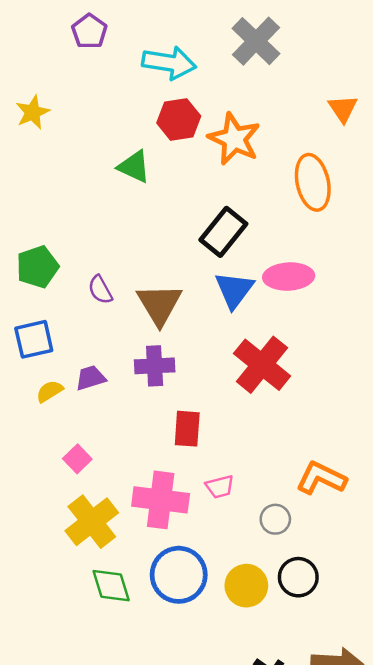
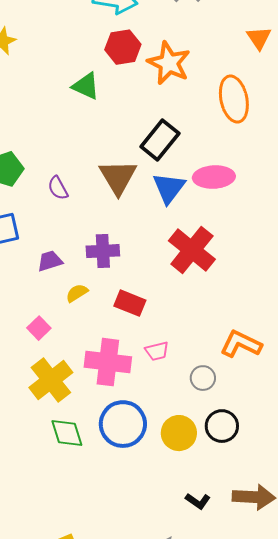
brown triangle: (159, 304) -> (118, 177), moved
yellow semicircle: (50, 391) -> (77, 293), moved
red rectangle: (187, 429) -> (130, 303), turned -72

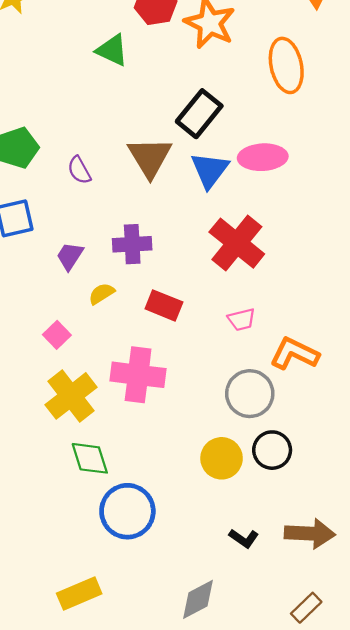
purple trapezoid: (50, 261) -> (70, 256), turned -40
pink trapezoid: (157, 351) -> (242, 320), moved
gray circle: (203, 378) -> (250, 394), size x1.6
blue circle: (123, 424) -> (127, 511), moved

